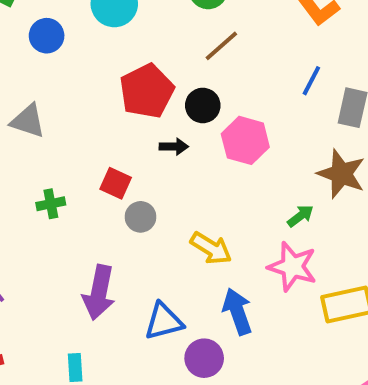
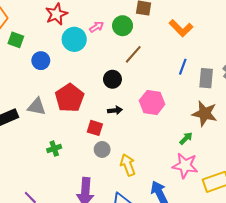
red pentagon: (147, 91) -> (70, 98), moved
black circle: (203, 105) -> (112, 79), moved
red square: (116, 183) -> (95, 128), moved
yellow arrow: (211, 248) -> (128, 165), moved, turned -135

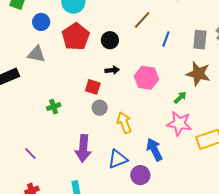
brown line: (133, 54) -> (142, 20), moved
blue line: (183, 67) -> (166, 39), moved
red pentagon: (70, 98) -> (76, 37), moved
pink hexagon: (152, 102) -> (146, 78), moved
gray triangle: (37, 107) -> (36, 54), moved

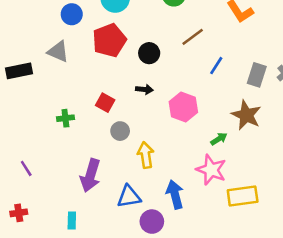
red square: (93, 87) -> (105, 103), moved

